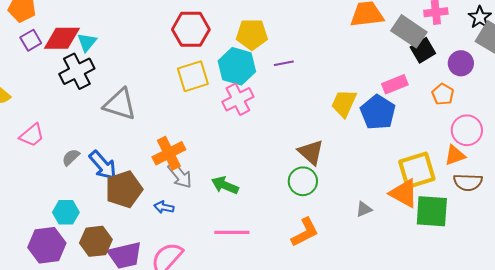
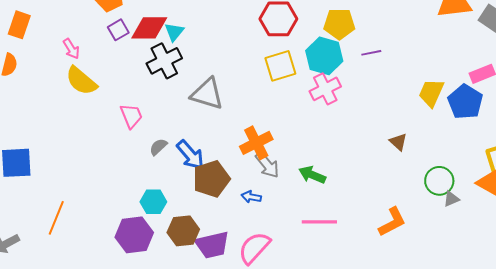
pink trapezoid: (32, 135) -> (131, 116), moved, turned -72
brown triangle: (311, 152) -> (398, 142), size x0.7
green circle: (303, 181) -> (439, 181), moved

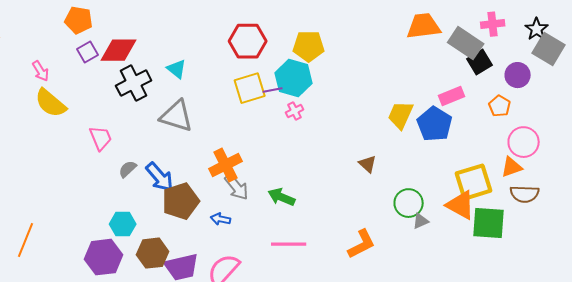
cyan triangle: (174, 32) -> (177, 69), moved, turned -30
purple line: (371, 53) -> (273, 90), moved
pink cross: (325, 89) -> (295, 111), size x0.6

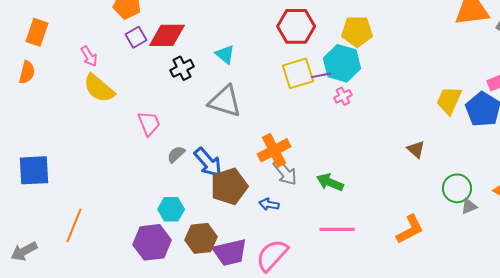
black cross: (134, 83) -> (182, 68), size x0.7

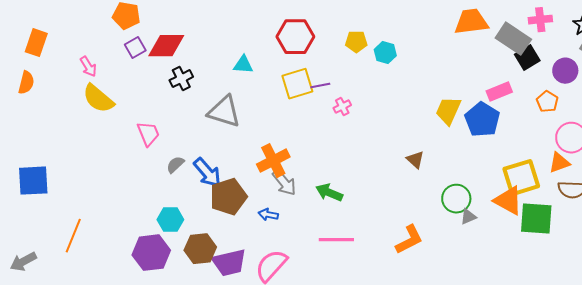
yellow pentagon: (357, 31) -> (356, 42), size x0.7
cyan triangle: (225, 54) -> (243, 65), moved, turned -35
cyan hexagon: (342, 63) -> (385, 53), moved, size x0.6

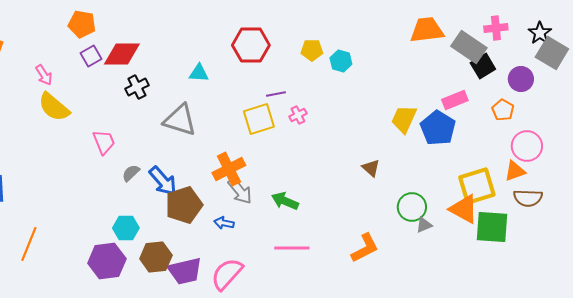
yellow square: (297, 84) -> (259, 119), moved

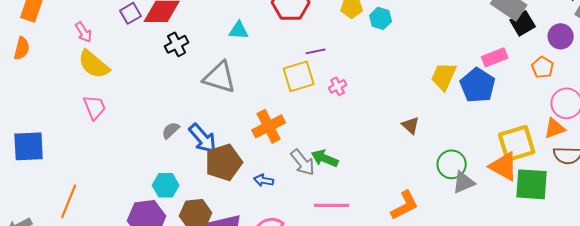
pink cross: (298, 115) -> (338, 86), moved
pink trapezoid: (104, 142) -> (95, 107), moved
gray arrow: (240, 191) -> (303, 162), moved
gray triangle: (424, 225) -> (464, 182), size x1.4

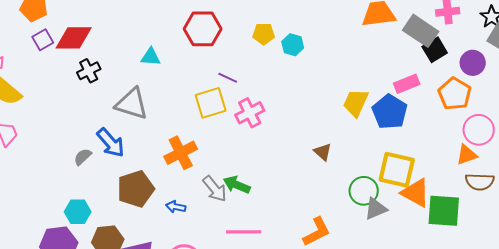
purple line: (316, 51) -> (228, 78), turned 36
orange pentagon: (543, 67) -> (455, 94), size x1.5
pink cross: (338, 86) -> (250, 113), size x1.6
blue arrow: (203, 138) -> (111, 143), moved
yellow square: (517, 143) -> (397, 170), moved, turned 30

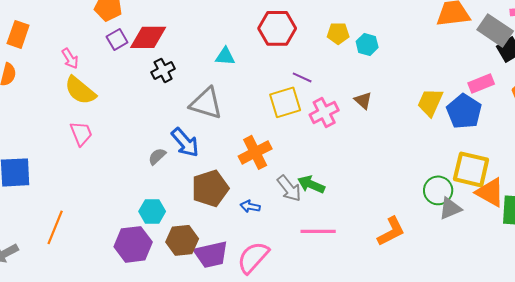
brown triangle: (323, 152) -> (363, 100), moved

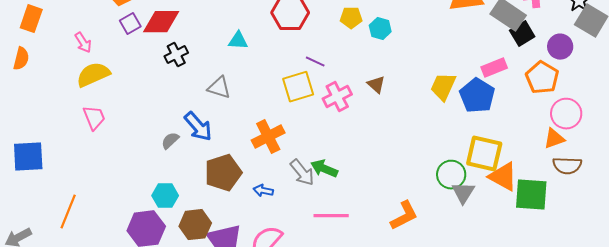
yellow semicircle: (80, 90) -> (93, 75), turned 116
gray triangle: (206, 103) -> (219, 88), size x0.7
gray triangle: (450, 208) -> (463, 193), turned -35

